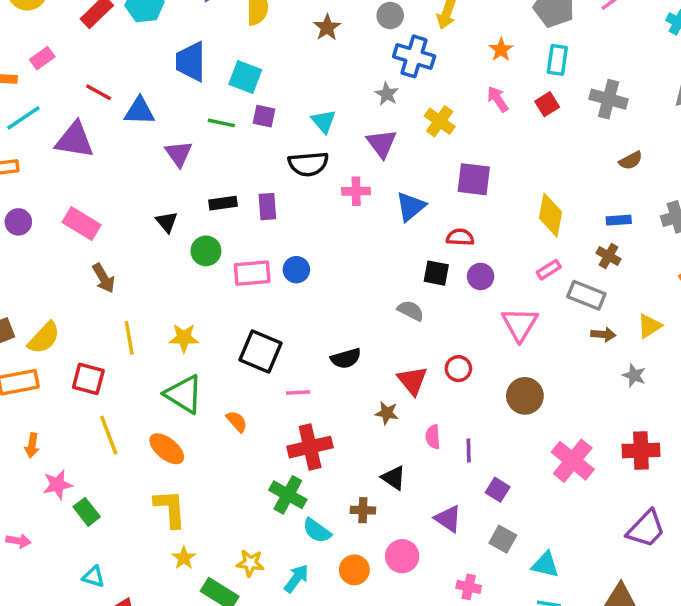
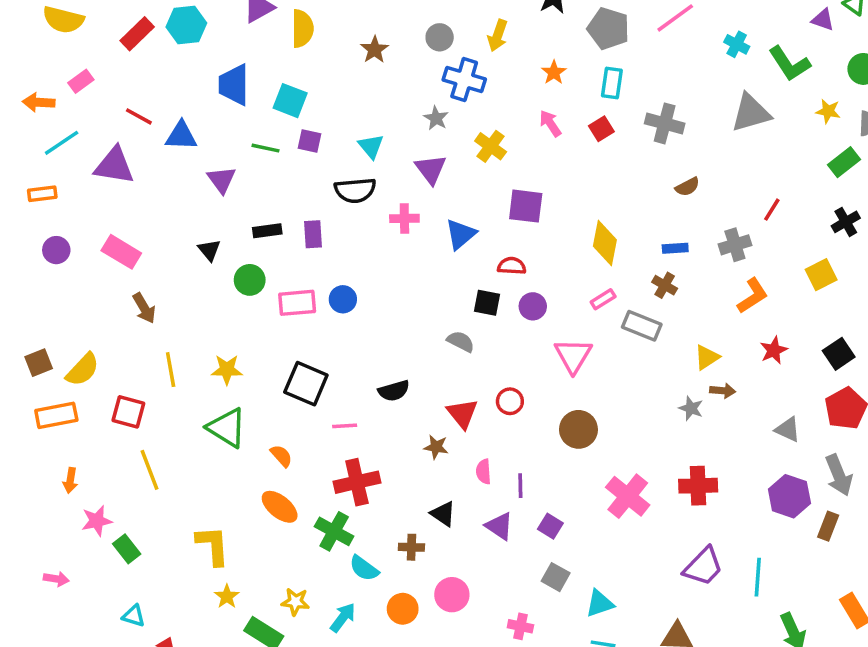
brown arrow: (603, 334) -> (723, 391), moved
orange ellipse: (167, 449) -> (280, 507), moved
purple triangle: (448, 519) -> (499, 526), moved
cyan triangle: (545, 565) -> (600, 603), turned -32

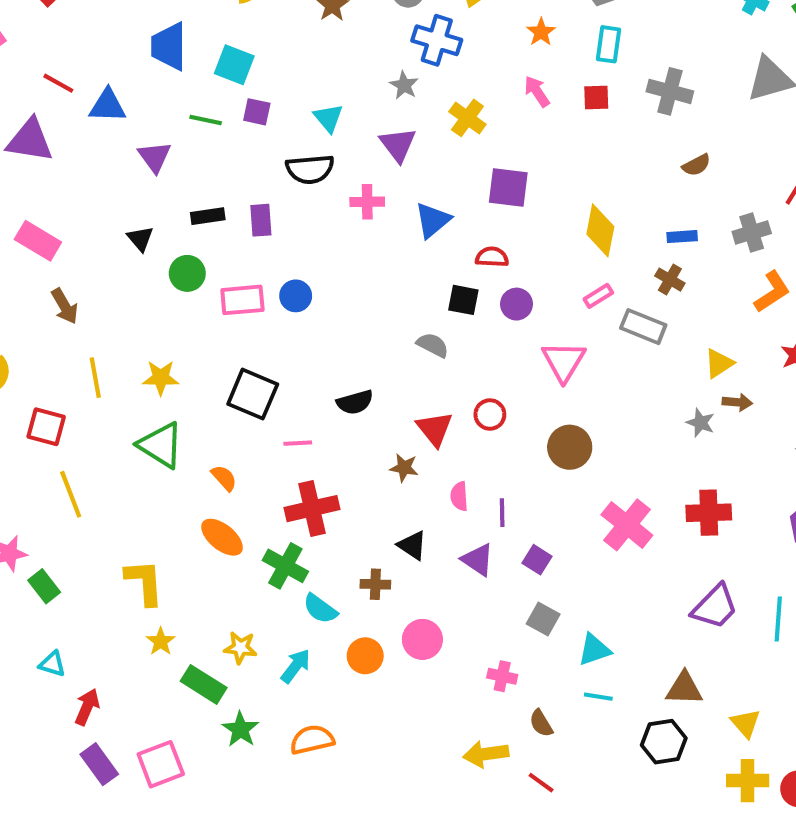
red square: (601, 129) -> (596, 98), turned 30

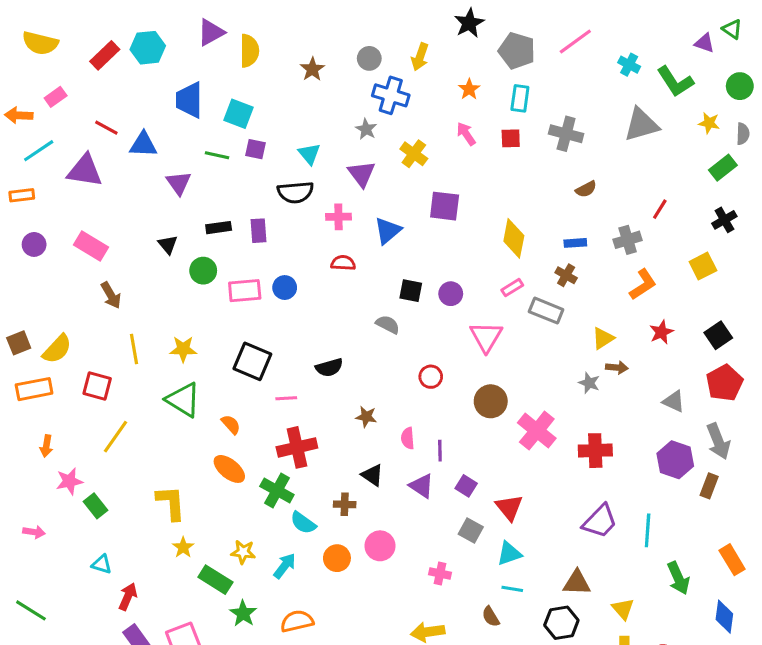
red semicircle: (492, 257) -> (343, 263), moved
red triangle: (435, 429) -> (509, 507), moved
yellow line: (71, 494) -> (116, 437), turned 56
pink cross: (627, 525) -> (537, 431), moved
brown semicircle: (541, 723) -> (491, 617), moved

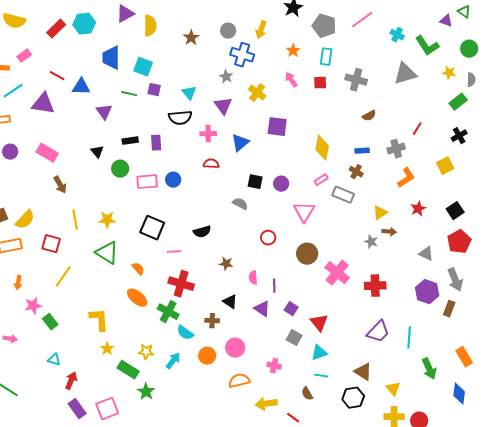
red cross: (297, 447) -> (181, 284), turned 30
brown triangle: (577, 583) -> (363, 372), turned 30
orange semicircle: (297, 621) -> (239, 381), moved

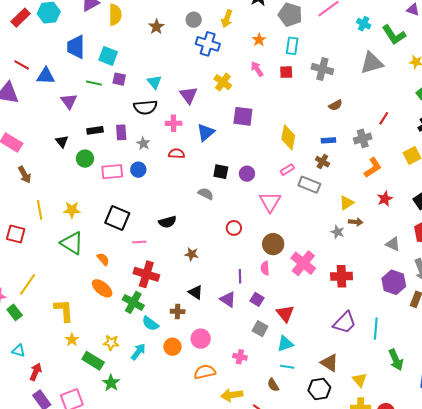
gray star: (226, 77) -> (143, 143), moved
yellow line: (63, 277) -> (28, 284), moved
pink semicircle: (253, 278) -> (265, 268), moved

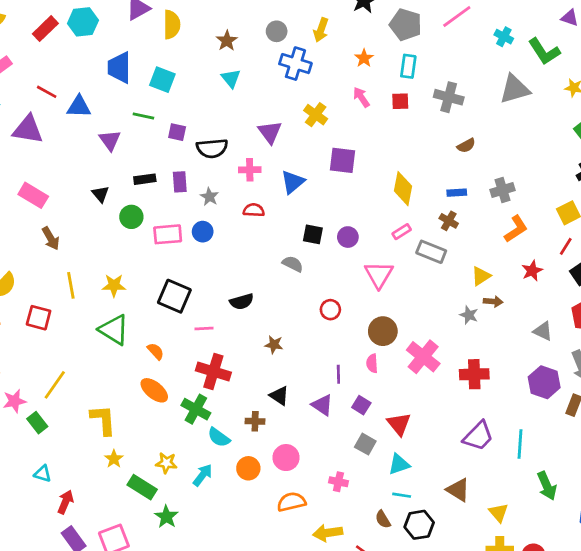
purple square: (119, 79) -> (177, 132), moved
cyan triangle: (154, 82) -> (231, 78), moved
red line: (384, 118) -> (566, 246), moved
black hexagon: (319, 389) -> (419, 525), moved

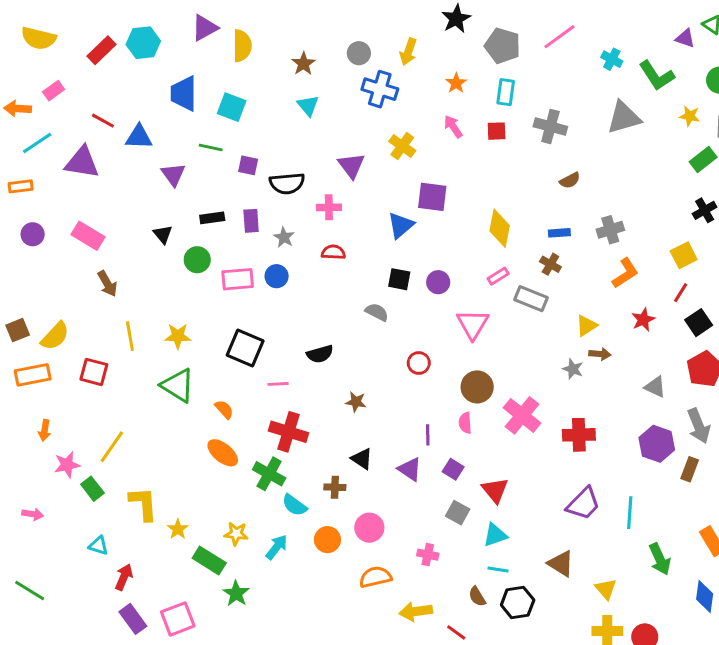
blue triangle: (293, 182) -> (401, 225), moved
yellow L-shape: (103, 420) -> (143, 504), moved

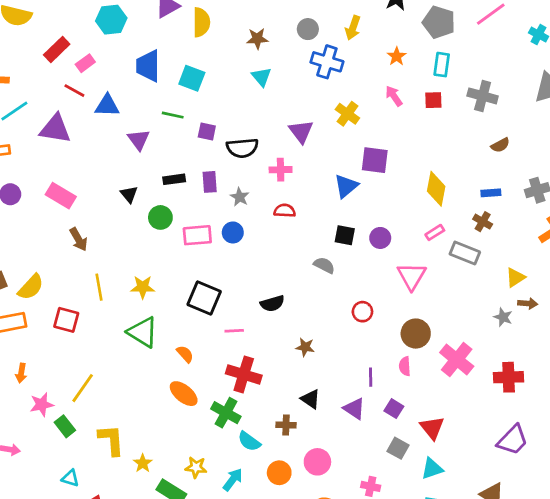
red rectangle: (101, 50) -> (57, 50), moved
brown star: (303, 64) -> (257, 39), turned 30
pink rectangle: (54, 91) -> (85, 63), moved

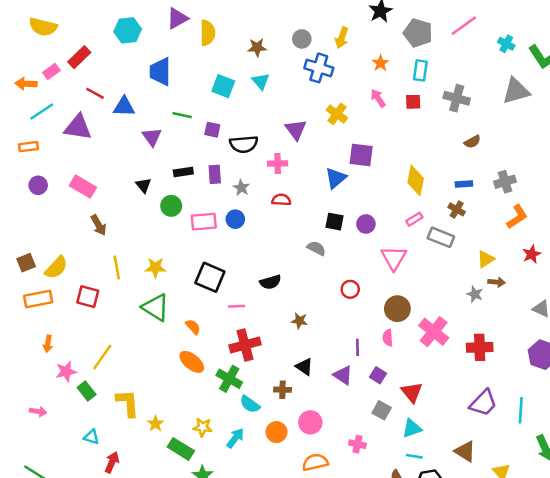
pink rectangle: (85, 63) -> (51, 72), moved
cyan square: (192, 78) -> (223, 86), moved
red cross: (244, 374) -> (245, 345), turned -32

